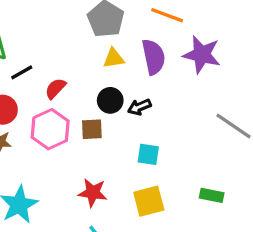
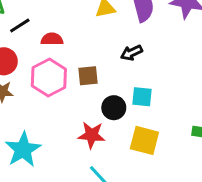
red semicircle: (55, 88) -> (52, 39), turned 50
black circle: (110, 100) -> (114, 108), moved
yellow square: (149, 201) -> (144, 140), turned 32

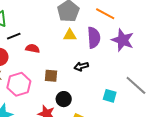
pink hexagon: (49, 77) -> (19, 84), moved
cyan square: (142, 97) -> (110, 96), moved

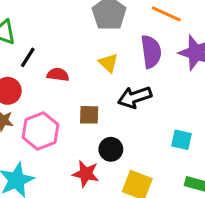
yellow triangle: (70, 35) -> (108, 63), moved, turned 48
black line: (14, 36) -> (28, 57), turned -32
black arrow: (81, 66) -> (135, 97), size x1.5

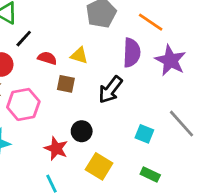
yellow triangle: (108, 63) -> (79, 55), moved, turned -36
black arrow: (135, 97) -> (110, 90), turned -44
brown square: (89, 115) -> (66, 84), moved

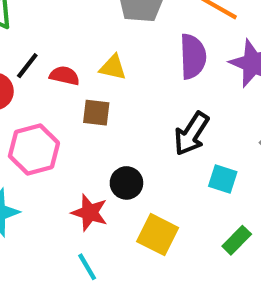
black line: (24, 39) -> (27, 66), moved
black arrow: (110, 90) -> (191, 134), moved
green rectangle: (150, 174) -> (237, 240), turned -66

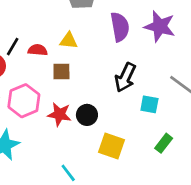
red star: (90, 213) -> (59, 114), moved

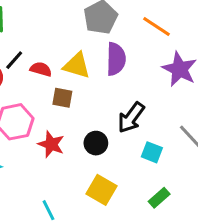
purple semicircle: (120, 27) -> (116, 59), moved
yellow triangle: (69, 41) -> (77, 65), size x1.4
black circle: (87, 115) -> (96, 143), moved

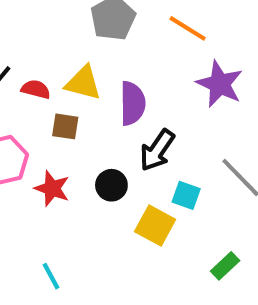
purple semicircle: (116, 59) -> (132, 103), moved
yellow square: (102, 190) -> (155, 226), moved
green rectangle: (159, 198) -> (225, 266), moved

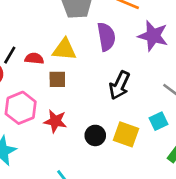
purple semicircle: (132, 103) -> (106, 37), moved
black circle: (111, 185) -> (95, 135), moved
cyan square: (186, 195) -> (158, 121), moved, turned -36

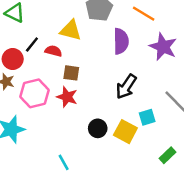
yellow triangle: (64, 49) -> (71, 30), moved
red star: (55, 121) -> (67, 97), moved
cyan square: (158, 121) -> (147, 117), moved

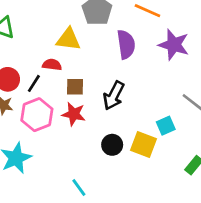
black line: (32, 45) -> (34, 83), moved
black arrow: (126, 87) -> (114, 96), moved

